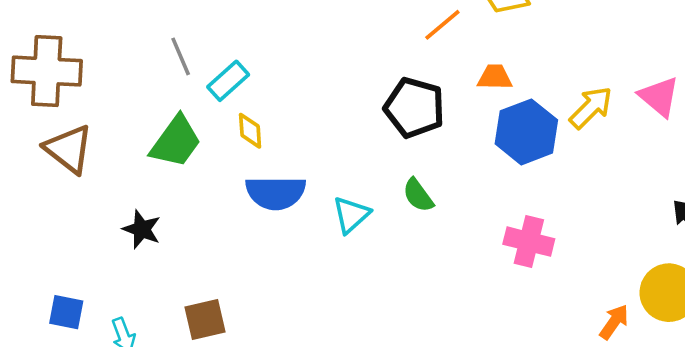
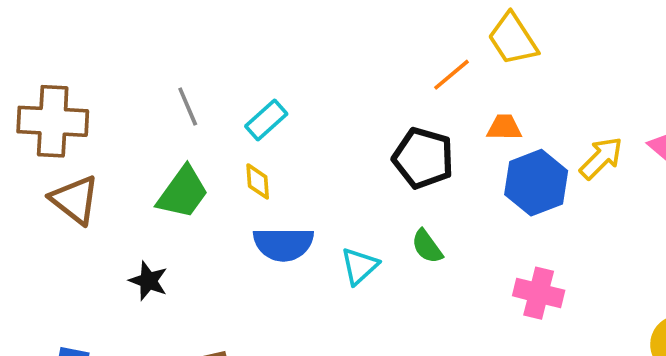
cyan rectangle: (228, 81) -> (266, 120), moved

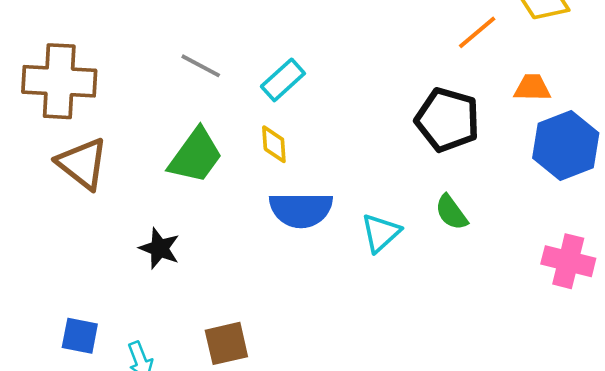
gray line: (188, 107) -> (201, 66), turned -39

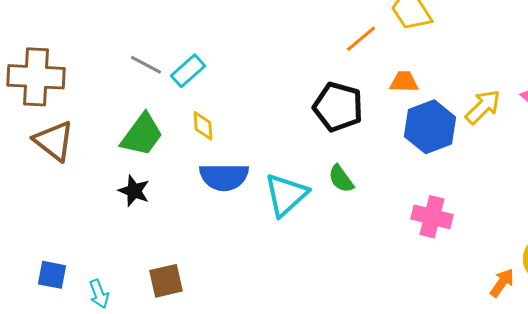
cyan rectangle: (283, 80) -> (188, 71), moved
cyan triangle: (381, 233) -> (286, 195), size x1.4
black star: (160, 248) -> (134, 191), moved

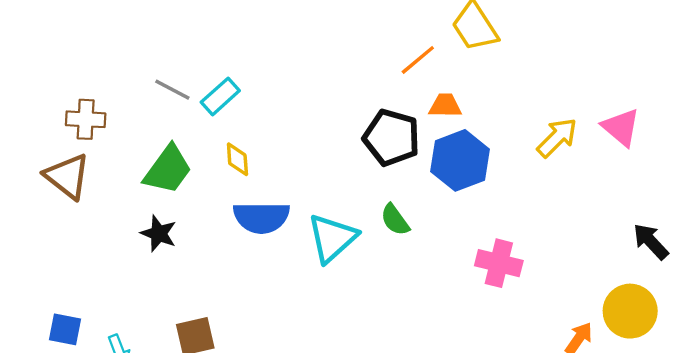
brown cross: (36, 77) -> (86, 119), moved, size x0.6
orange trapezoid: (404, 82) -> (445, 106), moved
blue hexagon: (430, 127) -> (460, 160), moved

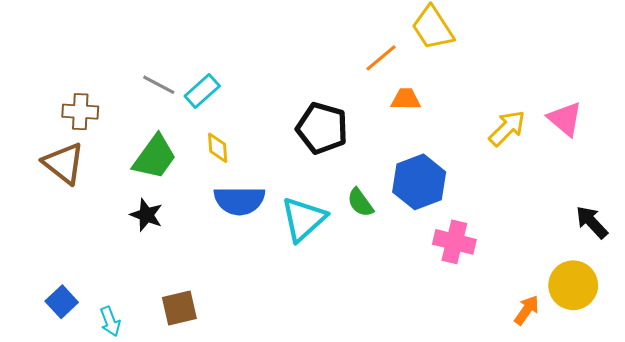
black pentagon: (392, 138) -> (322, 128), moved
blue hexagon: (460, 160) -> (419, 182), moved
blue square: (65, 329) -> (62, 302), turned 36

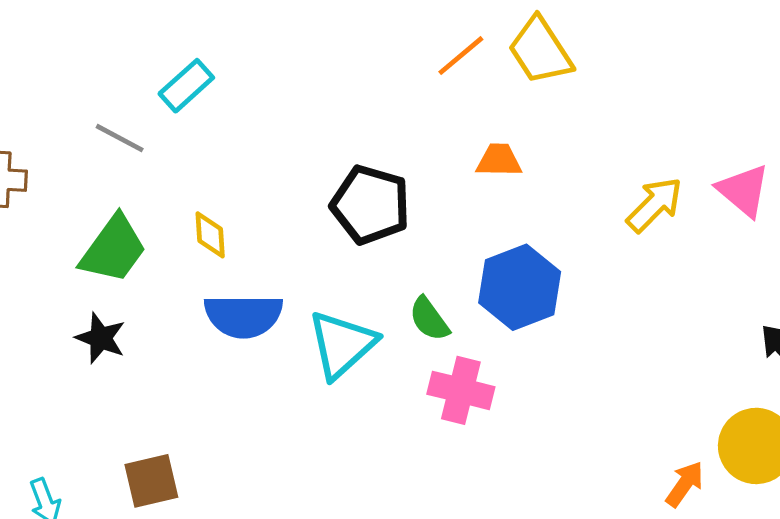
orange line: (381, 58) -> (461, 56), moved
cyan rectangle: (202, 91) -> (186, 86), moved
pink cross: (454, 242) -> (461, 390), moved

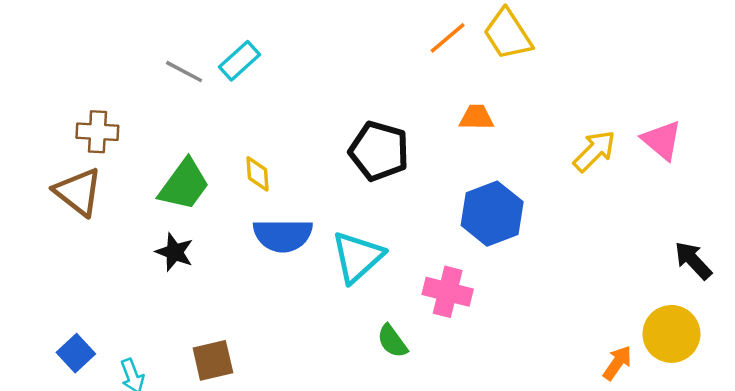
gray line: (120, 138) -> (184, 72), moved
green semicircle: (429, 319) -> (392, 341), moved

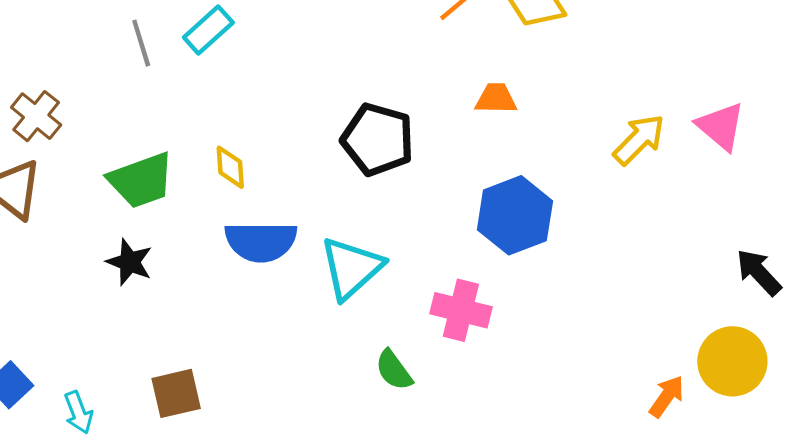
gray line: (184, 72) -> (141, 43), turned 45
brown cross: (97, 132) -> (36, 116), turned 36
green trapezoid: (184, 185) -> (141, 180), turned 34

